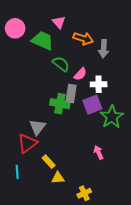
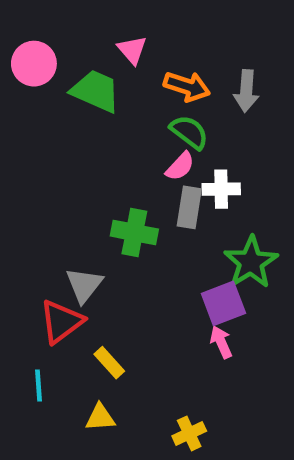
gray arrow: (104, 49) -> (246, 91), moved
green semicircle: (61, 64) -> (189, 132), moved
gray rectangle: (71, 93) -> (189, 207), moved
purple square: (92, 105) -> (223, 303), moved
yellow triangle: (58, 178) -> (100, 417), moved

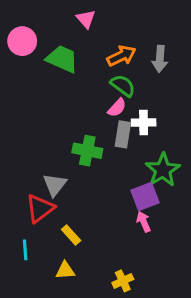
pink triangle: (132, 50) -> (86, 19), moved
orange arrow: (187, 86) -> (121, 56), turned -44

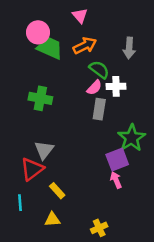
pink triangle: (86, 19) -> (80, 16), moved
pink circle: (22, 41) -> (38, 32), moved
orange arrow: (121, 56) -> (85, 46), moved
white cross: (144, 123) -> (116, 86), moved
green cross: (87, 151) -> (40, 98), moved

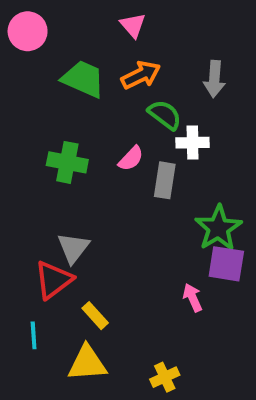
pink circle: (38, 32) -> (28, 31), moved
pink semicircle: (94, 88) -> (131, 158), moved
purple square: (117, 160) -> (226, 264), moved, turned 30
yellow triangle: (52, 219) -> (87, 363), size x1.5

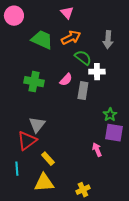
green star: (218, 228) -> (110, 115), size x0.6

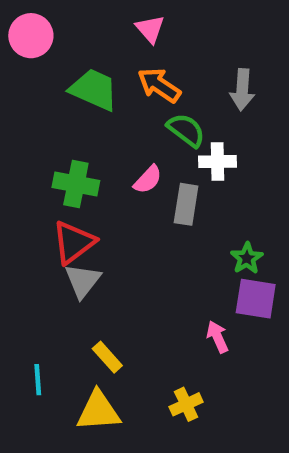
orange arrow: (71, 38) -> (159, 85), turned -120
red triangle: (27, 141) -> (74, 242), moved
yellow cross: (83, 190) -> (186, 404), moved

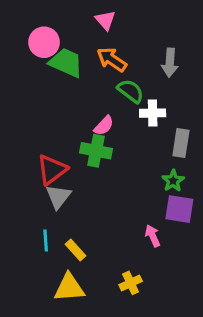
pink circle: (31, 36) -> (44, 42), moved
green cross: (76, 184) -> (96, 151), moved
gray rectangle: (186, 204) -> (181, 143), moved
cyan line: (38, 380) -> (46, 241), moved

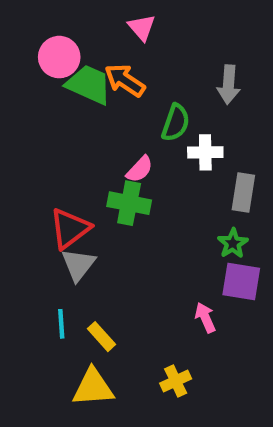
orange arrow: (112, 60) -> (125, 80), moved
green semicircle: (131, 91) -> (176, 123), turned 72

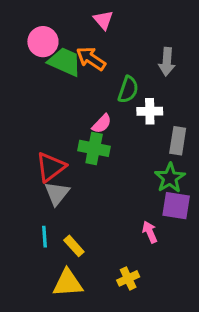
green star: (233, 243) -> (170, 178), size x1.4

